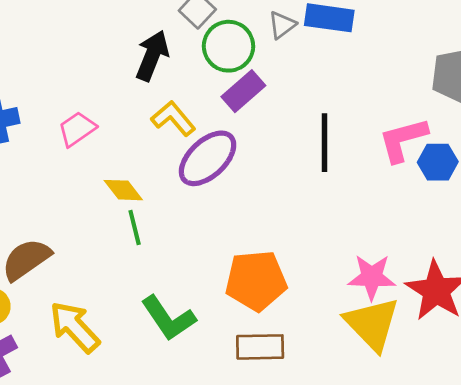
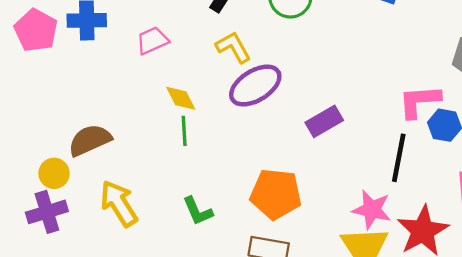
purple rectangle: (243, 91) -> (324, 121), moved
black line: (325, 143) -> (399, 158), moved
green L-shape: (168, 318) -> (198, 211), size x0.7

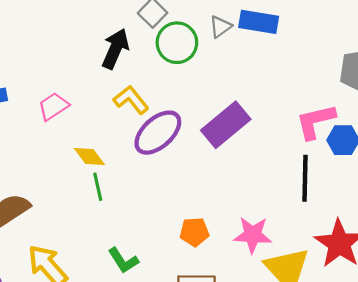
purple rectangle: (324, 121) -> (226, 125), moved, size x1.4
orange pentagon: (276, 194) -> (194, 232), size x0.6
pink star: (372, 210) -> (253, 235), moved

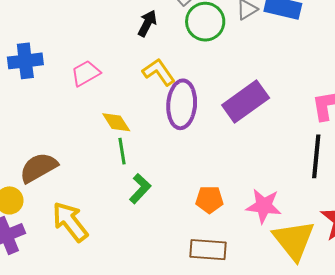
black arrow: (115, 49) -> (147, 23), size x0.7
purple ellipse: (158, 133) -> (182, 104), turned -48
green L-shape: (123, 260) -> (140, 189), moved, turned -108

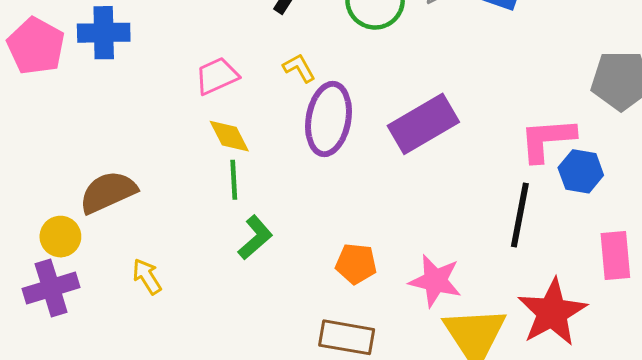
yellow L-shape: (159, 72) -> (299, 68), size x0.7
pink trapezoid: (86, 73) -> (217, 76), moved
yellow arrow: (70, 222) -> (147, 276), size x0.6

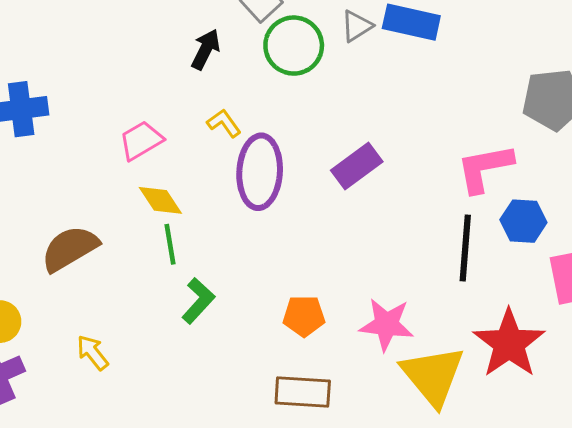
purple rectangle: (423, 124) -> (357, 166), size x0.7
blue hexagon: (581, 171) -> (523, 221), moved
brown semicircle: (108, 192) -> (70, 249), moved

